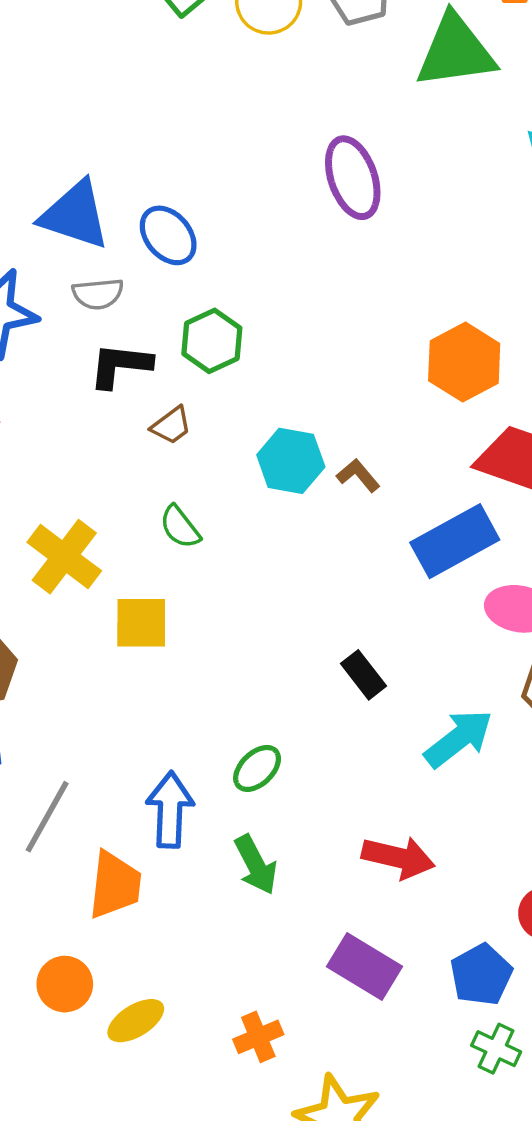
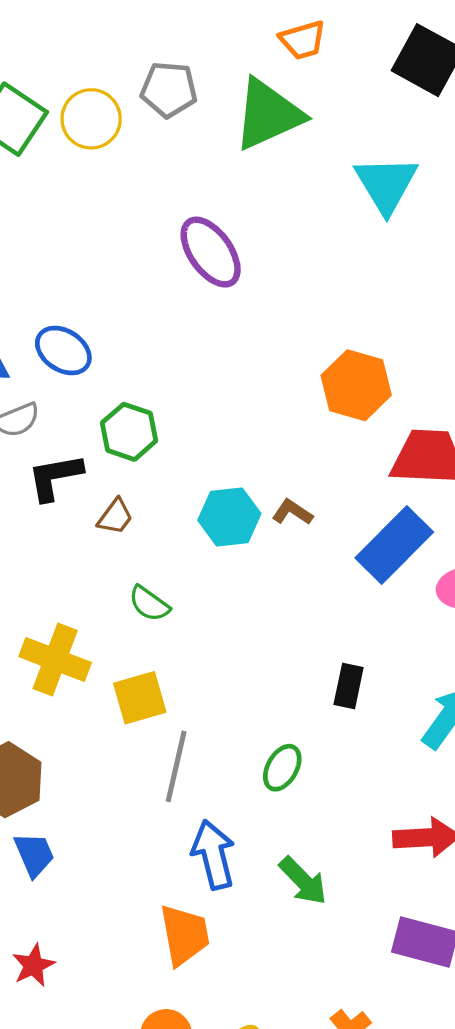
black rectangle: (363, 675) -> (349, 686), turned 66
green ellipse: (257, 768) -> (282, 768), moved
gray line: (47, 817) -> (176, 766), moved

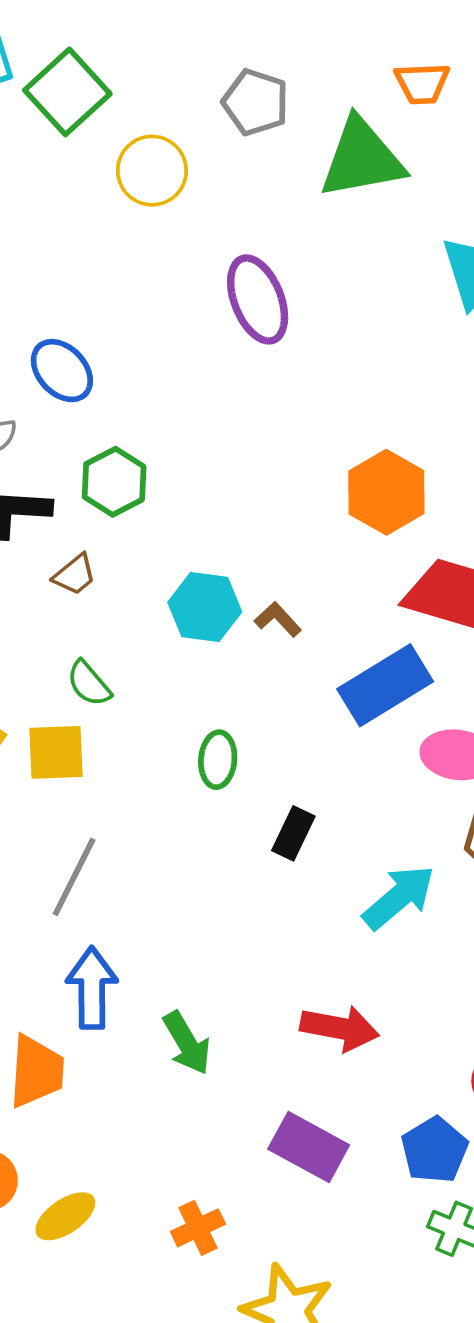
yellow circle: (91, 119) -> (152, 171), moved
yellow square: (140, 698) -> (56, 752), moved
green ellipse: (282, 768) -> (218, 760), moved, turned -39

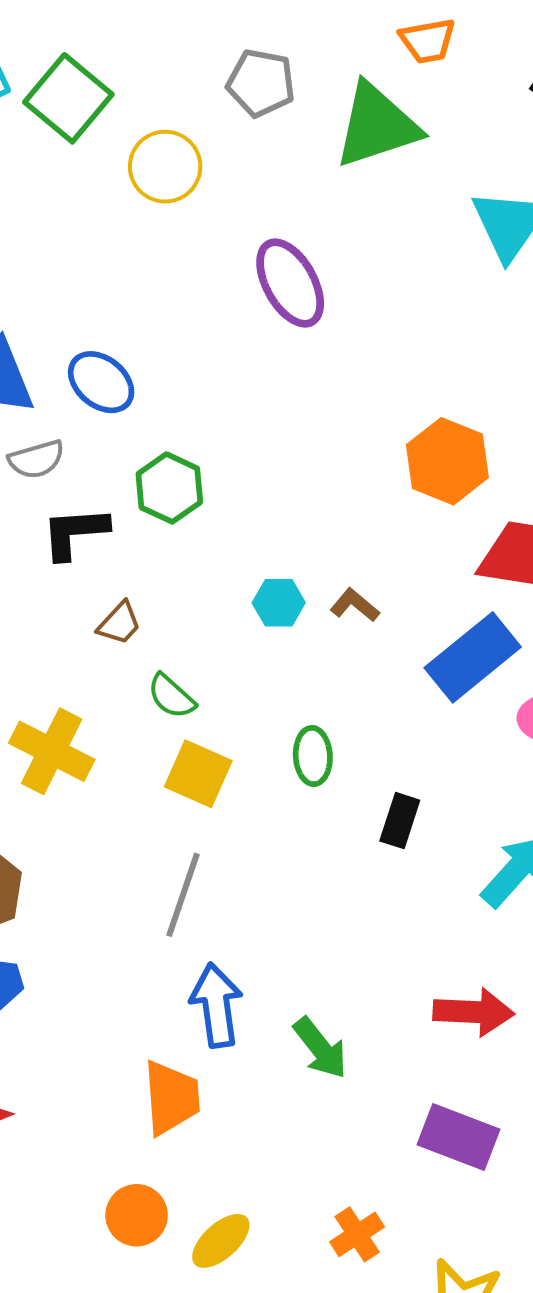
brown trapezoid: (75, 575) -> (119, 623), moved
cyan hexagon: (205, 607) -> (279, 603), size x0.7
yellow square: (56, 752) -> (198, 774), moved, turned 34

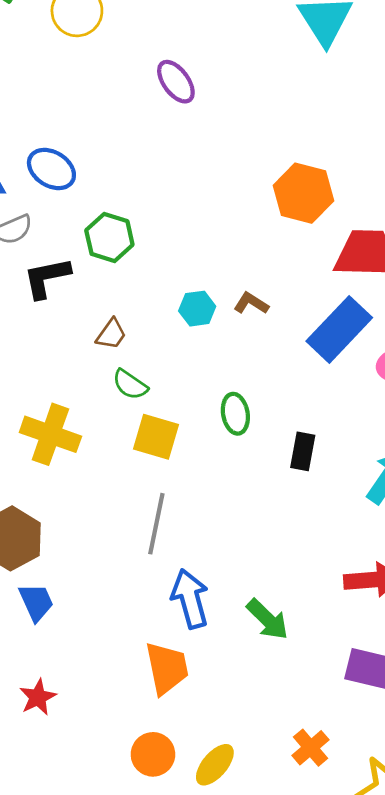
purple ellipse: (290, 283) -> (176, 82), size x0.7
brown trapezoid: (119, 623) -> (111, 334), moved

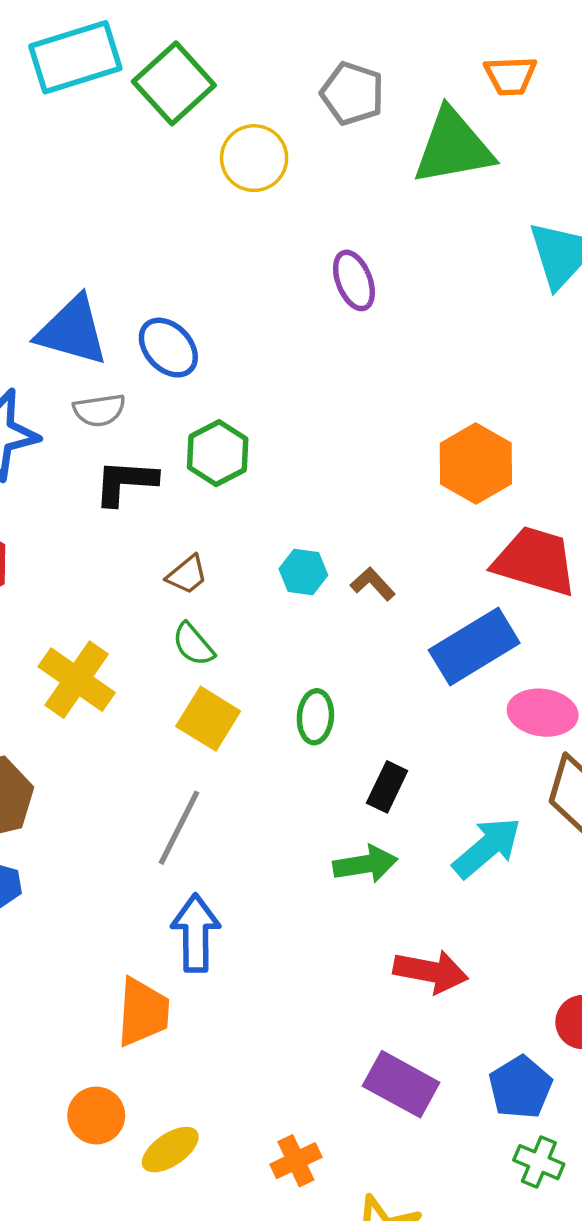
green arrow: (268, 619) -> (365, 864), moved, turned -69

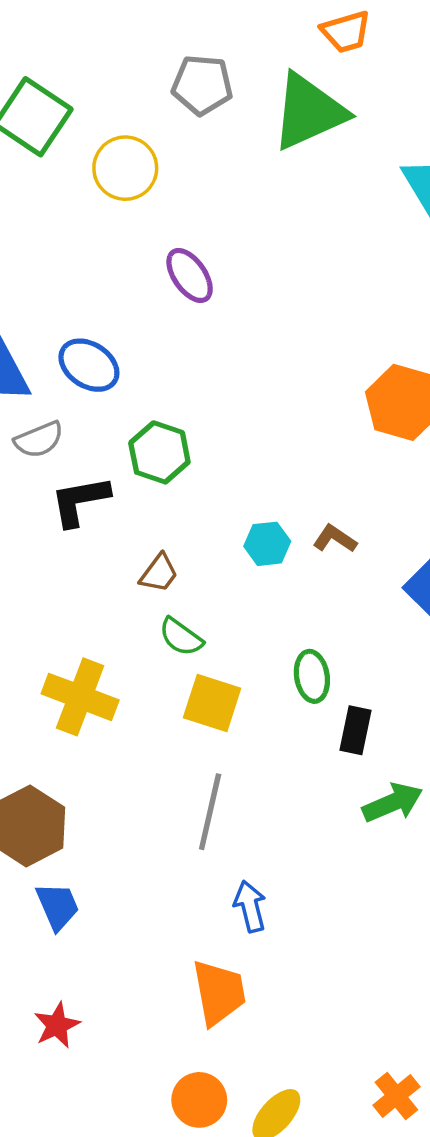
purple ellipse: (354, 280) -> (190, 275), moved
black rectangle: (387, 787) -> (355, 730), moved
blue arrow: (196, 933) -> (250, 906), size x0.7

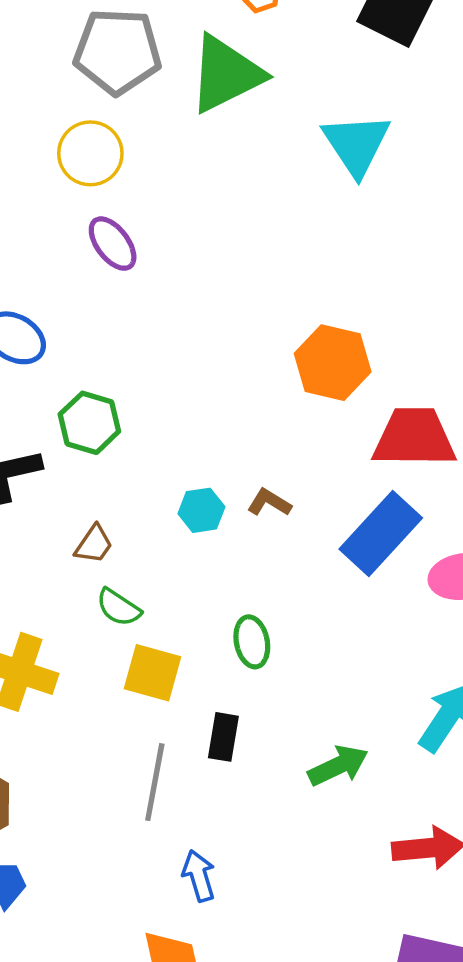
gray pentagon: (202, 85) -> (118, 51), size x1.4
yellow circle: (125, 168) -> (90, 153), moved
black rectangle: (355, 730) -> (223, 737), moved

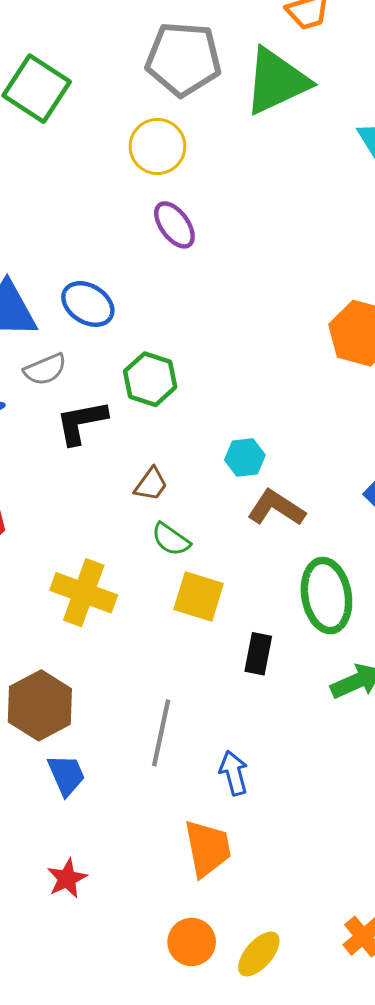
brown L-shape: (269, 503) -> (276, 508), moved, size x1.5
green ellipse: (252, 642) -> (326, 596), moved, size x1.6
gray line: (155, 782) -> (161, 733), moved

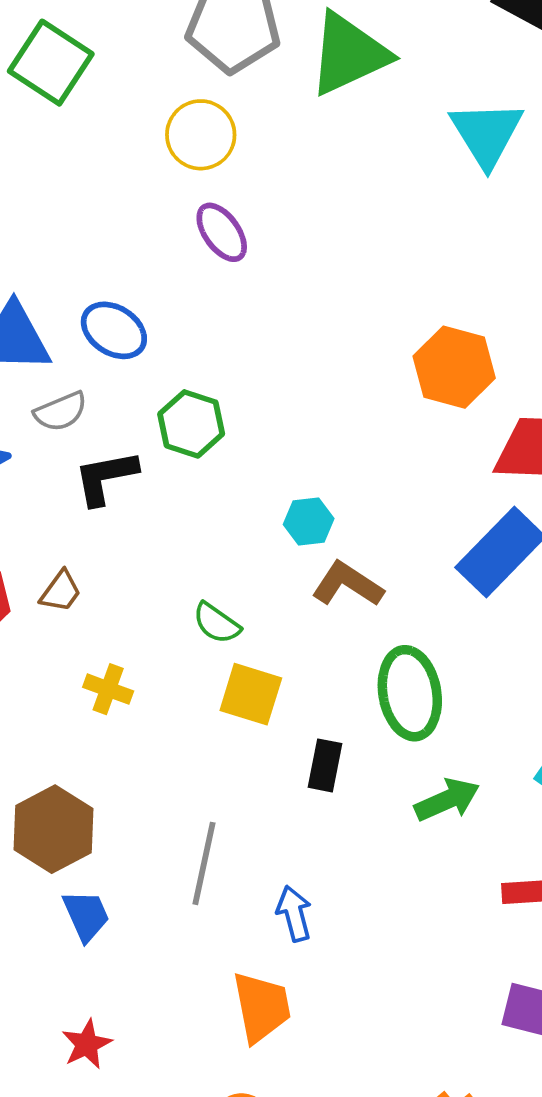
brown trapezoid: (151, 484) -> (61, 591), moved
yellow cross: (84, 593) -> (108, 689), size x0.6

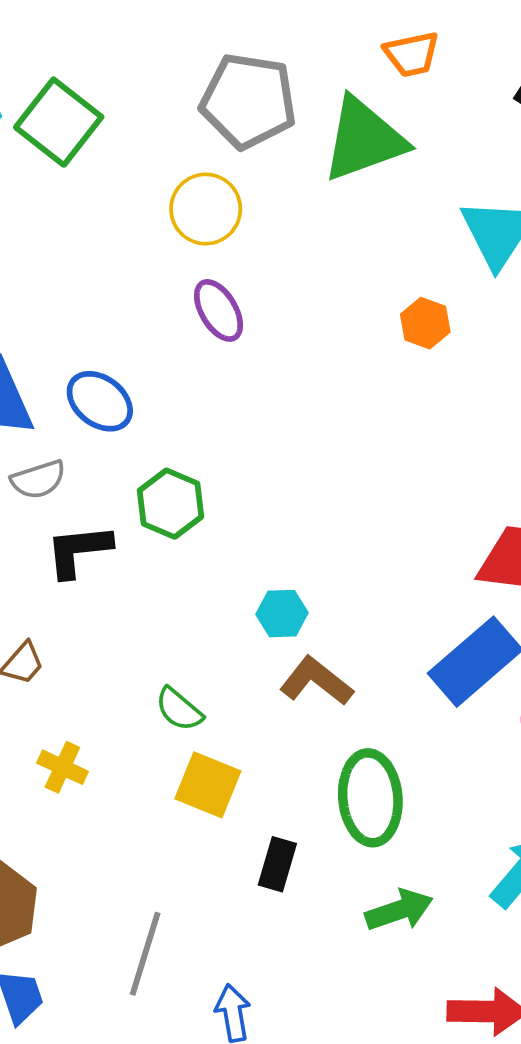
orange hexagon: (454, 367) -> (425, 323), moved, size x0.6

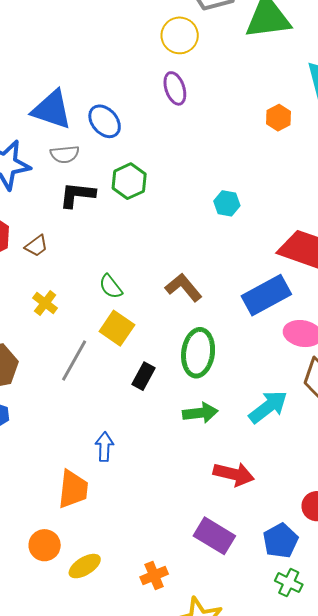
cyan hexagon: (282, 614) -> (227, 203), moved
gray line: (145, 954) -> (74, 361), moved

